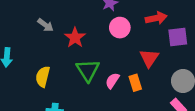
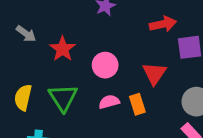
pink circle: (120, 28) -> (105, 65), moved
green triangle: (88, 70) -> (63, 98), moved
pink semicircle: (112, 81) -> (109, 102), turned 42

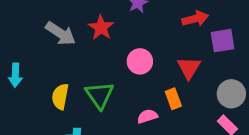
gray arrow: (26, 34) -> (61, 34), size x1.5
red star: (63, 49) -> (101, 28), moved
pink semicircle: (109, 102) -> (147, 116), moved

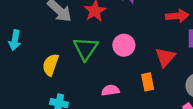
green triangle: (100, 95) -> (86, 49), moved
pink semicircle: (147, 116) -> (110, 90), moved

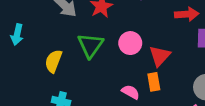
red triangle: (165, 57) -> (160, 56), moved
pink semicircle: (110, 90) -> (131, 92), moved, turned 36

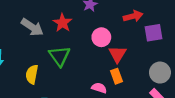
pink circle: (130, 43) -> (101, 37), moved

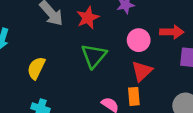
pink circle: (101, 37) -> (139, 40), moved
green triangle: (60, 56) -> (94, 56), moved

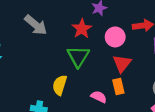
red star: (88, 18) -> (82, 29), moved
yellow semicircle: (36, 68) -> (60, 85), moved

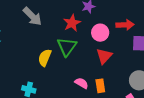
yellow semicircle: (60, 85) -> (45, 58), moved
orange rectangle: (118, 87) -> (100, 86), moved

